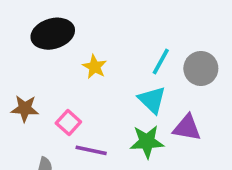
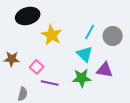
yellow star: (95, 67) -> (52, 35), size x1.5

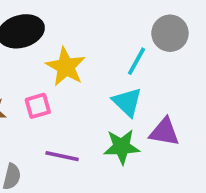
gray circle: (113, 36) -> (170, 33), moved
pink square: (37, 67) -> (38, 106), moved, turned 32

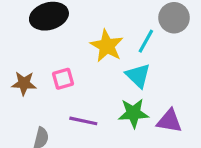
yellow star: (66, 67) -> (107, 46), moved
purple triangle: (164, 132) -> (169, 121), moved

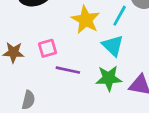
purple line: (83, 121) -> (68, 70), moved

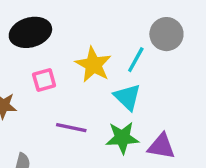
pink square: (47, 48) -> (44, 80), moved

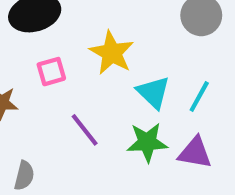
cyan line: (136, 60) -> (199, 97), moved
purple line: (71, 128) -> (85, 130), turned 40

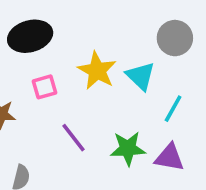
cyan triangle: (153, 92) -> (141, 76), moved

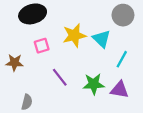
yellow star: (97, 71) -> (74, 35), turned 30

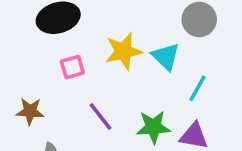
brown star: (14, 63) -> (30, 111), moved

